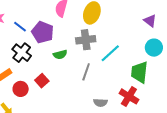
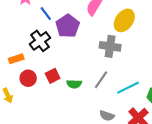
cyan line: (110, 53) -> (128, 88), moved
green semicircle: (60, 55) -> (74, 84), moved

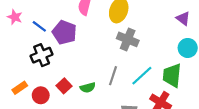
black cross: (40, 41) -> (42, 55), turned 30
gray cross: (110, 46) -> (128, 39), moved, turned 30
orange rectangle: (16, 59) -> (20, 88), moved

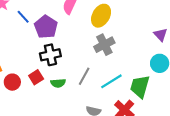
gray cross: (128, 39) -> (104, 45), turned 30
black cross: (42, 55) -> (50, 55), moved

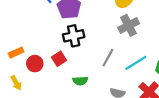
green semicircle: (58, 83) -> (80, 81), moved

